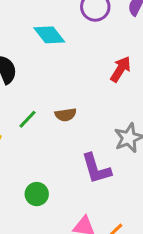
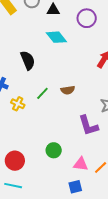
green circle: (37, 194) -> (54, 150), moved

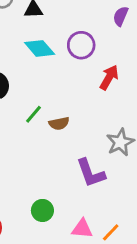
purple circle: (87, 18) -> (81, 45), moved
green line: (42, 93) -> (33, 114), moved

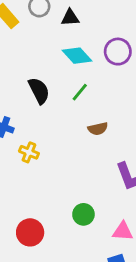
green line: (33, 114) -> (80, 92), moved

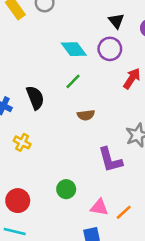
black triangle: (70, 18) -> (116, 21), moved, turned 49
black semicircle: (39, 91) -> (35, 98), moved
yellow cross: (29, 152) -> (22, 142), moved

